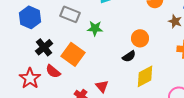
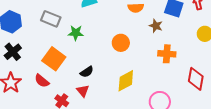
black cross: (44, 47) -> (13, 52), moved
black semicircle: (129, 56) -> (87, 72), moved
red semicircle: (53, 71) -> (42, 81), moved

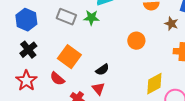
green star: (76, 33) -> (91, 18), moved
yellow diamond: (126, 81) -> (154, 84), moved

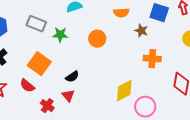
green star: (91, 18) -> (60, 35), moved
orange circle: (136, 41) -> (97, 39), moved

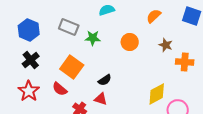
orange semicircle: (121, 13) -> (154, 16), turned 140
brown star: (141, 31) -> (166, 45), moved
red triangle: (68, 96) -> (101, 99), turned -32

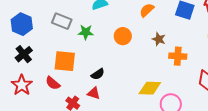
orange square: (72, 67) -> (65, 61), turned -30
yellow diamond: (157, 94) -> (150, 88), turned 30

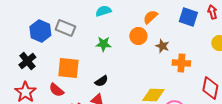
blue hexagon: (22, 24) -> (40, 31), moved
green star: (86, 32) -> (103, 44), moved
orange circle: (123, 36) -> (138, 36), moved

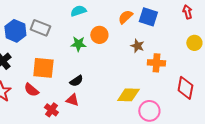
blue square: (188, 17) -> (148, 17), moved
orange circle: (138, 36) -> (99, 35), moved

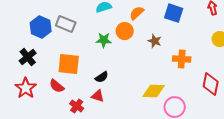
orange semicircle: (125, 17) -> (137, 13), moved
brown star: (137, 46) -> (155, 41), moved

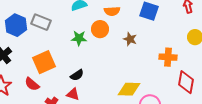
orange semicircle: (137, 13) -> (112, 11), turned -140
orange cross: (182, 59) -> (168, 57), moved
orange square: (69, 64) -> (44, 62), turned -30

